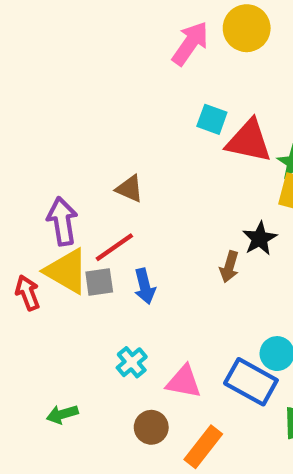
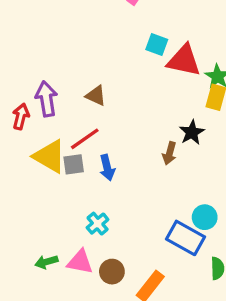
purple arrow: (62, 221) -> (46, 99), moved
red arrow: (28, 293) -> (21, 116), moved, turned 35
pink triangle: (184, 382) -> (80, 262), moved

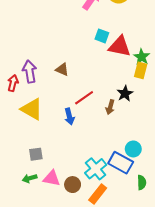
red line: (85, 139) -> (84, 98), moved
gray square: (74, 164) -> (36, 154), moved
cyan cross: (98, 224) -> (96, 169), moved, size x1.5

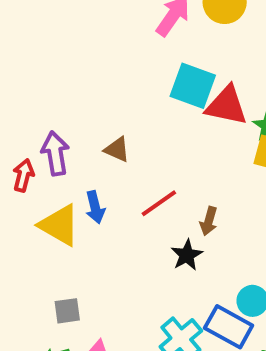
cyan square: (102, 36) -> (193, 86), size x1.6
black star: (125, 93) -> (187, 255), moved
blue arrow: (69, 117) -> (95, 207), moved

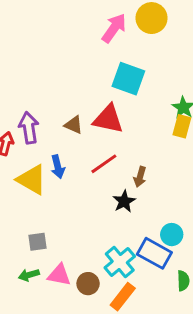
red triangle: (227, 106) -> (108, 119), moved

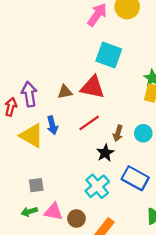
brown triangle: (74, 125) -> (65, 92), turned -35
cyan circle: (172, 235) -> (143, 133), moved
blue rectangle: (154, 253) -> (135, 178), moved
cyan cross: (120, 262) -> (97, 186), moved

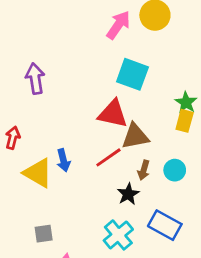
brown triangle: (65, 92) -> (135, 136), moved, size x1.5
purple arrow: (29, 94) -> (35, 79), moved

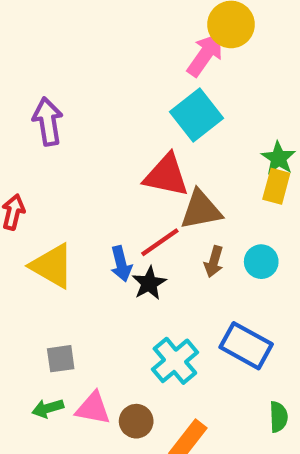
pink arrow: (118, 25) -> (205, 55), moved
cyan square: (132, 74) -> (197, 115), turned 32
blue arrow: (63, 160) -> (121, 264), moved
black star: (128, 194) -> (149, 283), moved

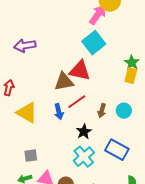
purple arrow: (48, 121) -> (25, 46), turned -90
brown triangle: (201, 210) -> (64, 82), moved
black star: (149, 283) -> (84, 132), moved

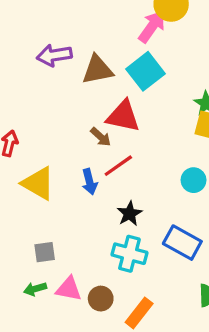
purple arrow: (25, 46) -> (54, 55), moved
brown triangle: (64, 82) -> (97, 70), moved
brown arrow: (102, 111) -> (101, 137), moved, turned -64
cyan cross: (84, 157) -> (129, 254), turned -35

